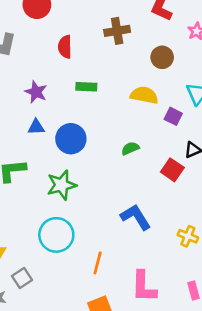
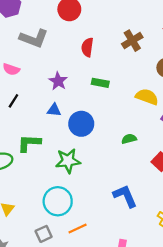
brown cross: (117, 31) -> (132, 41), turned -30
orange line: (98, 263) -> (78, 229), moved, turned 42
gray square: (22, 278) -> (44, 234), moved

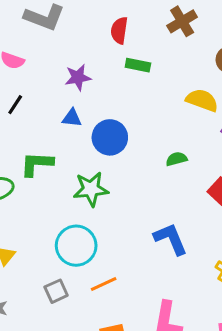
purple star: (58, 81) -> (78, 77), turned 30
green rectangle: (100, 83) -> (138, 65), moved

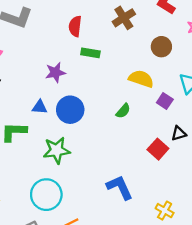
purple star: (78, 77) -> (55, 72), moved
blue triangle: (72, 118) -> (40, 107), moved
green semicircle: (177, 159) -> (123, 111), moved, turned 147

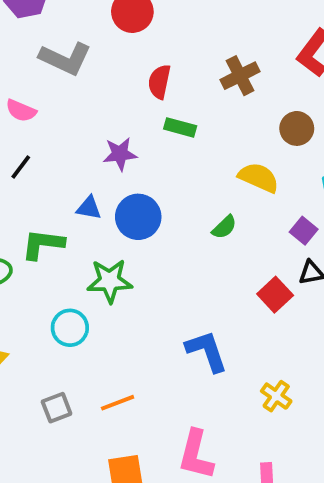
purple square: (165, 101) -> (304, 231), moved
cyan circle: (46, 195) -> (70, 328), moved, size x0.7

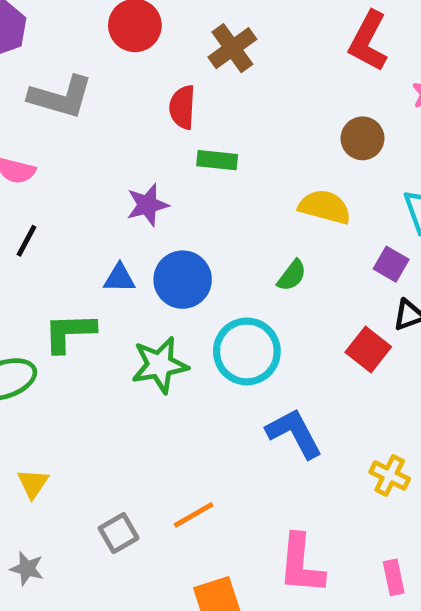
brown cross: (240, 76) -> (232, 48), moved
cyan circle: (70, 328) -> (247, 351), moved, size x1.4

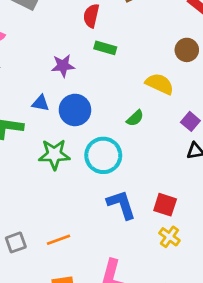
red square: (368, 350) -> (165, 205), moved, turned -30

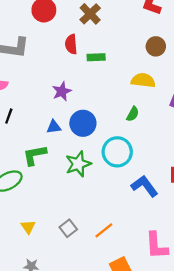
green rectangle: (105, 48) -> (96, 57), moved
gray square: (16, 242) -> (68, 228), moved

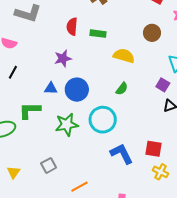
red semicircle: (71, 44) -> (72, 27), moved
yellow semicircle: (143, 80) -> (124, 56), moved
gray square: (68, 228) -> (49, 165), moved

